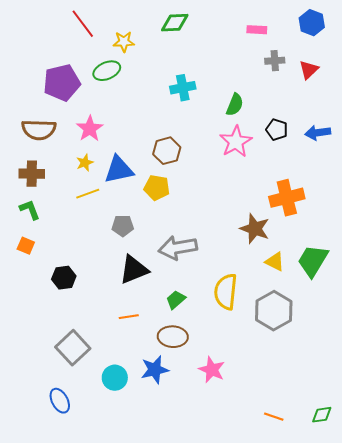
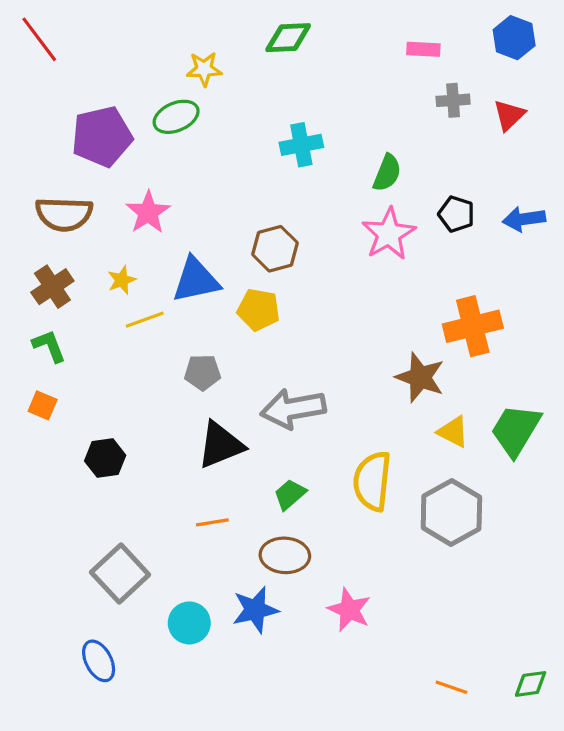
red line: (83, 24) -> (39, 39), moved
yellow star: (85, 163) -> (122, 280), moved
brown cross: (32, 174) -> (52, 287), turned -35

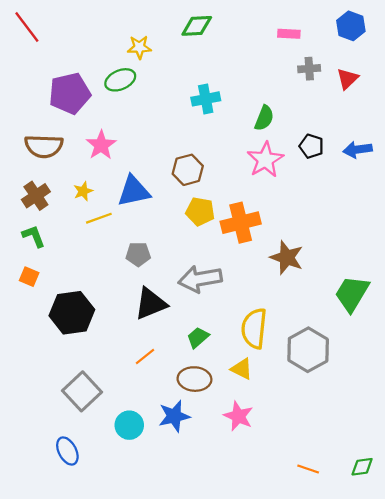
yellow pentagon: (259, 310) -> (200, 211), moved
orange cross: (473, 326) -> (241, 223), moved
yellow triangle: (453, 432) -> (242, 369), moved
black hexagon: (105, 458) -> (72, 313), size x1.6
orange line: (212, 522) -> (145, 357), turned -30

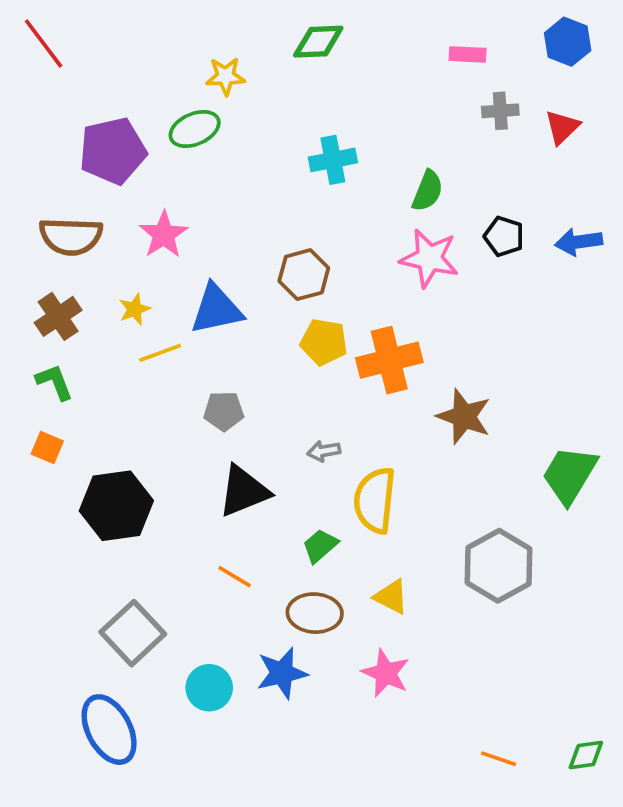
pink star: (265, 160) -> (429, 258), turned -30
gray arrow: (200, 279) -> (324, 451), size x0.5
yellow semicircle: (254, 328) -> (375, 500), moved
orange line: (145, 357) -> (235, 577), turned 70
blue ellipse: (67, 451) -> (109, 730), size x1.5

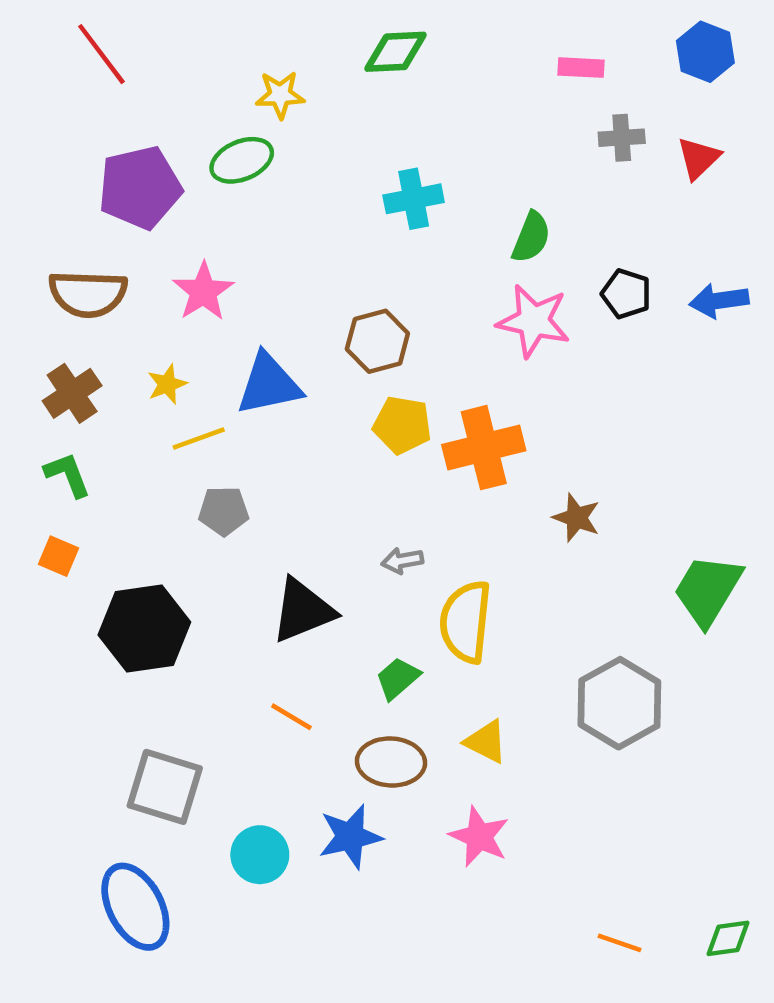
red line: (44, 43) -> (101, 54), moved
gray pentagon: (224, 411) -> (224, 511), moved
brown star: (464, 417) -> (576, 518), size x0.7
gray square: (133, 633) -> (165, 787), turned -30

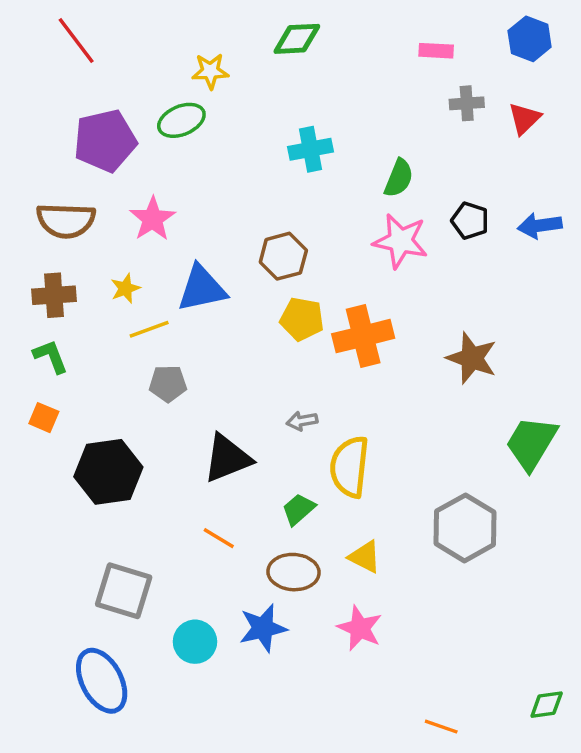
brown cross: (72, 393) -> (54, 295), turned 30
brown star: (576, 518) -> (472, 358), moved, size x1.4
orange line: (619, 943) -> (441, 727), moved

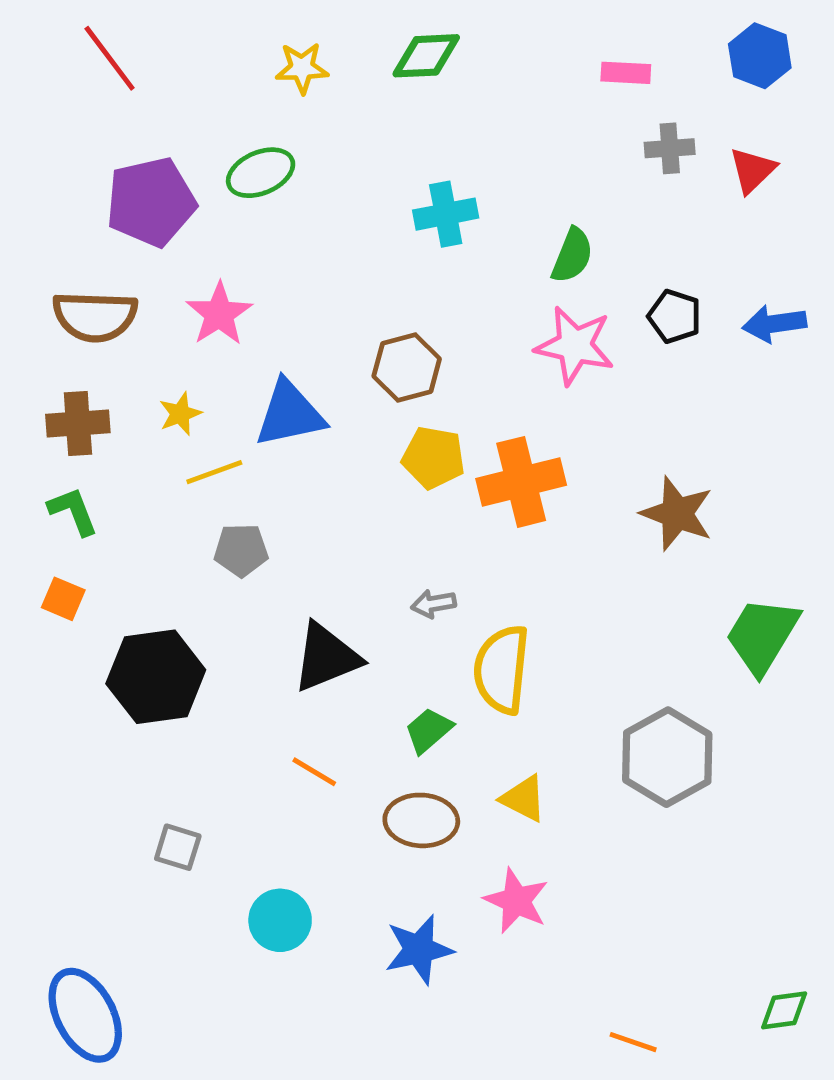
yellow star: (210, 71) -> (302, 68), moved
gray square: (124, 591) -> (178, 847), size x0.6
blue star: (263, 628) -> (419, 950), moved
blue ellipse: (102, 681) -> (85, 1015), moved

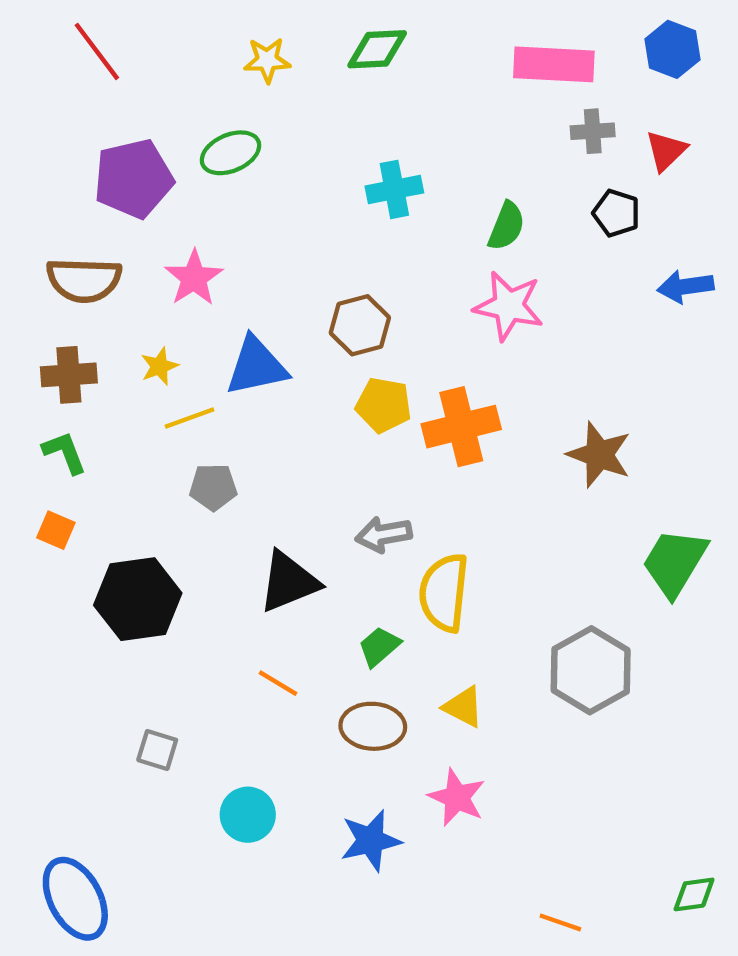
pink rectangle: (626, 73) -> (554, 64), size x1.8
black pentagon: (675, 316) -> (616, 213), moved
gray arrow: (433, 604) -> (384, 534), size x1.4

